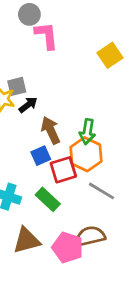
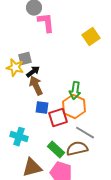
brown arrow: (51, 130) -> (36, 86), moved
blue square: (41, 156) -> (42, 108), turned 32
green rectangle: (48, 199) -> (56, 150), moved
brown semicircle: (90, 236) -> (77, 149), moved

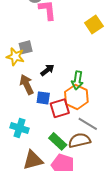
black arrow: (33, 72) -> (47, 70), moved
brown arrow: (36, 86) -> (27, 85), moved

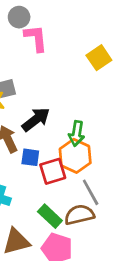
black arrow: (47, 70) -> (36, 119), size x1.5
gray line: (88, 124) -> (91, 192), turned 30

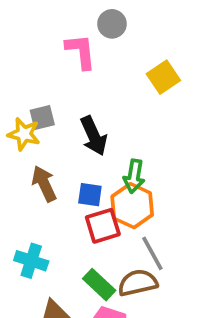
gray circle: (19, 17) -> (112, 24), moved
black arrow: (36, 119) -> (94, 136), moved, turned 104
blue square: (30, 157) -> (90, 195), moved

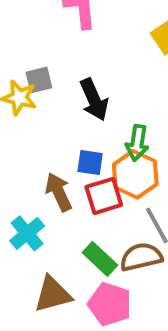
brown arrow: (44, 184) -> (59, 192), moved
cyan cross: (31, 261) -> (27, 233), turned 32

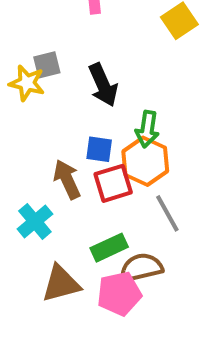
brown semicircle: (141, 257) -> (141, 268), moved
green rectangle: (100, 259) -> (109, 248), turned -68
pink pentagon: (110, 304) -> (119, 294), turned -30

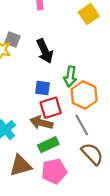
gray square: (47, 65) -> (12, 40), turned 35
orange hexagon: (145, 161) -> (84, 95), moved
brown arrow: (67, 179) -> (41, 123), moved, turned -50
brown semicircle: (141, 268) -> (92, 154), moved, turned 60

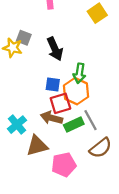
orange hexagon: (84, 95) -> (76, 91), moved
green rectangle: (48, 145) -> (74, 125), moved
brown semicircle: (92, 154) -> (101, 148), turned 95
brown triangle: (21, 165) -> (37, 146), moved

